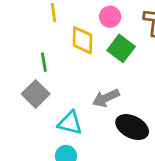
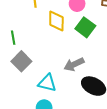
green line: (44, 62) -> (13, 38), moved

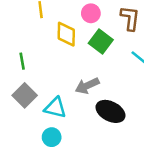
green line: (13, 38) -> (22, 61), moved
gray square: (21, 61) -> (25, 95), moved

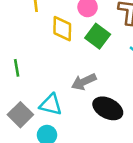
green line: (22, 61) -> (17, 68), moved
gray square: (25, 95) -> (20, 115), moved

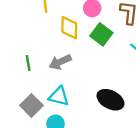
gray arrow: (84, 82) -> (60, 62), moved

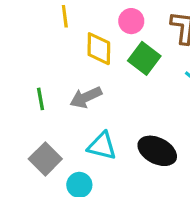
cyan triangle: (59, 96) -> (102, 146), moved

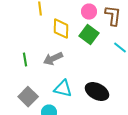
pink circle: (131, 21) -> (89, 12), moved

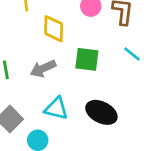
green square: (89, 35) -> (87, 59), moved, turned -30

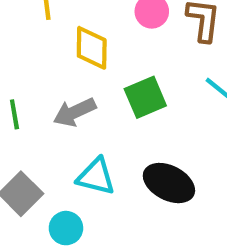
green square: (87, 59) -> (145, 97), turned -30

